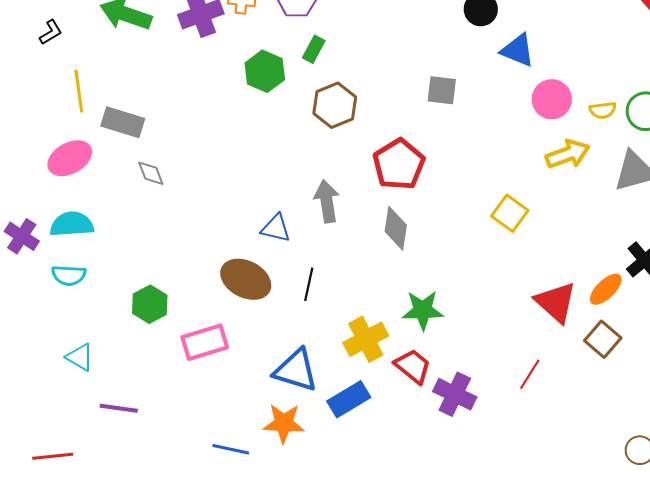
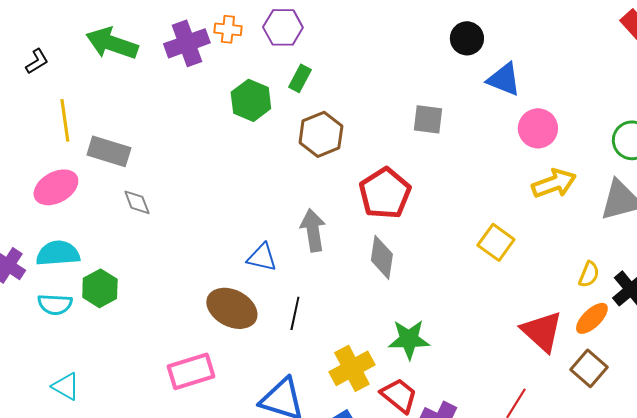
yellow semicircle: (603, 110) -> (589, 274), moved, turned -60
green hexagon: (150, 304) -> (100, 288), moved

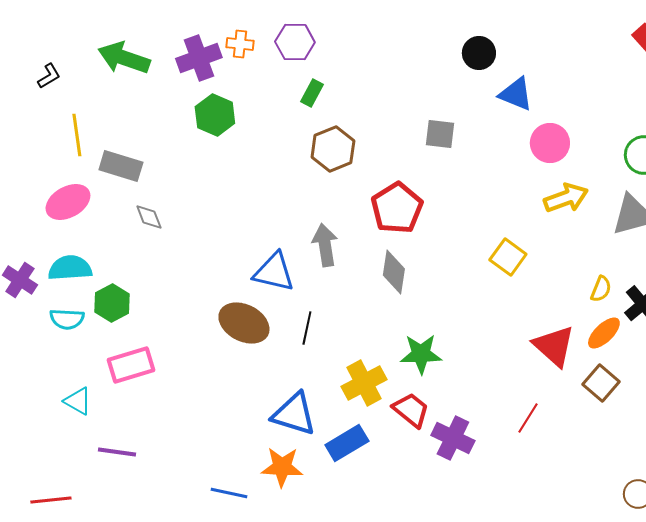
green hexagon: (251, 100) -> (215, 115), moved
blue triangle: (262, 257) -> (274, 272), size x1.4
pink rectangle: (191, 371) -> (131, 365), moved

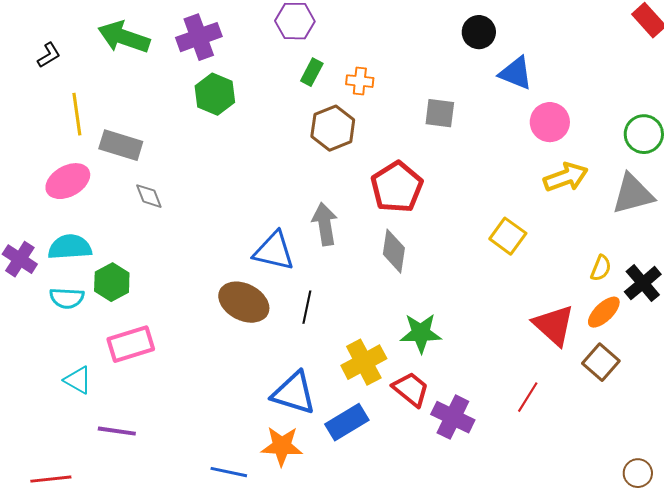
orange cross: (240, 44) -> (360, 81), moved

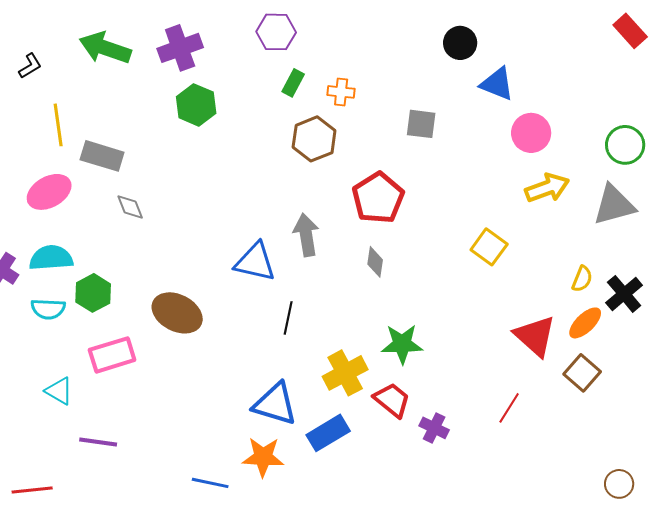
gray diamond: (394, 251) -> (375, 262), size x0.7
brown ellipse: (244, 302) -> (177, 313), moved
purple cross: (453, 417) -> (434, 428), size x0.7

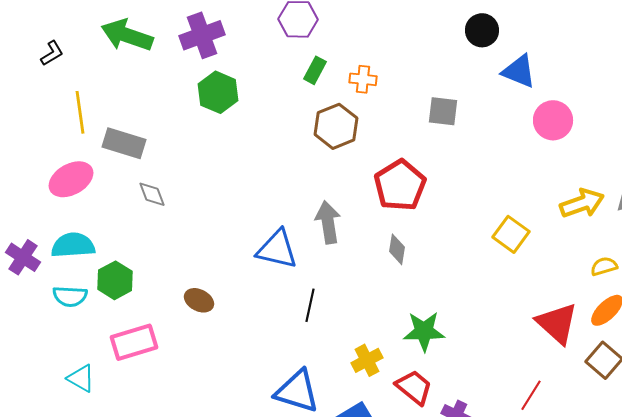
yellow arrow: (547, 188) -> (582, 203), moved
yellow semicircle: (582, 279) -> (604, 266), turned -128
brown ellipse: (177, 313) -> (199, 300), size x0.6
yellow cross: (345, 373) -> (367, 360), size x0.7

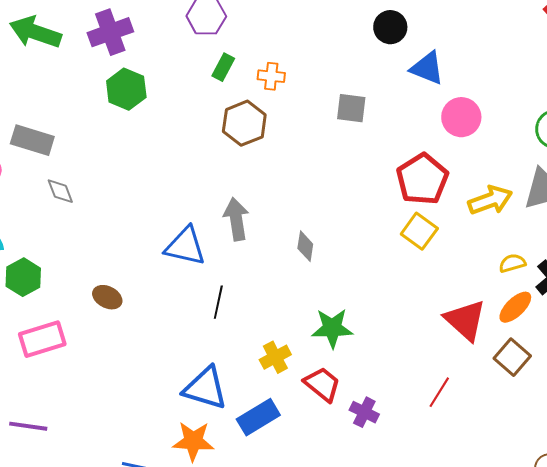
red pentagon: (400, 185) -> (422, 179), moved

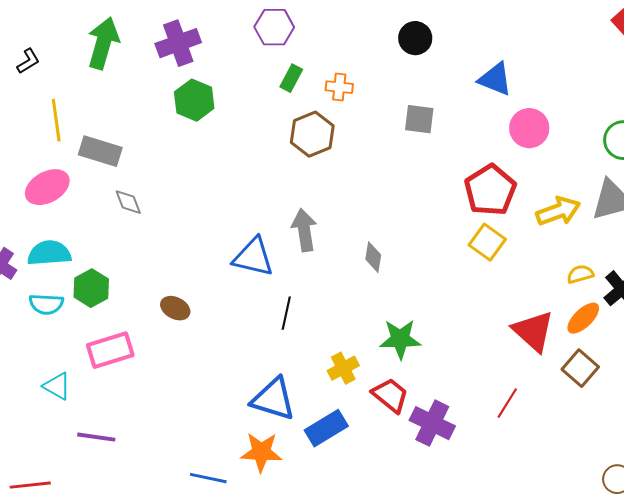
black circle: (390, 27) -> (415, 38), moved
green arrow: (35, 32) -> (103, 43), turned 87
purple cross: (364, 412) -> (432, 423), size x1.5

